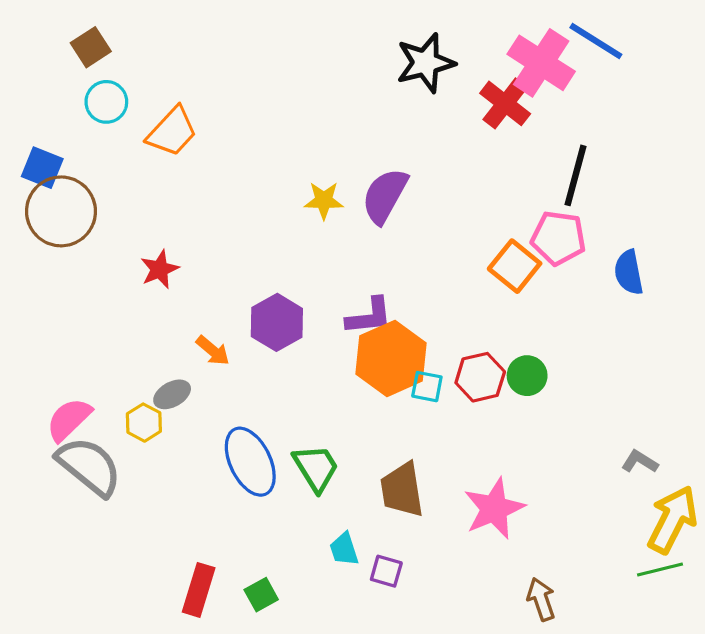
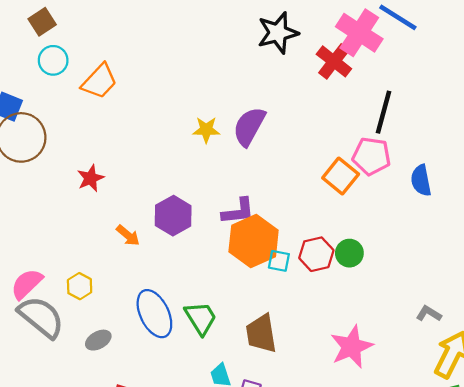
gray ellipse: (172, 394) -> (98, 340), moved
pink star: (494, 509) -> (352, 347), moved

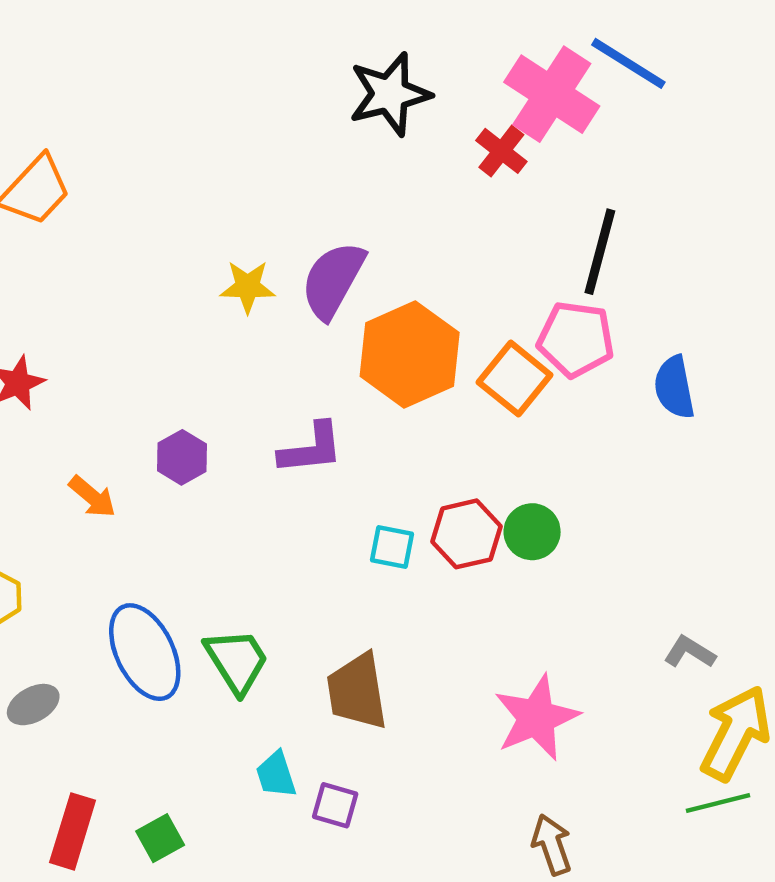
red cross: (334, 61) -> (501, 151), size x0.7
purple hexagon: (173, 216) -> (182, 457), size x0.7
orange hexagon: (254, 241) -> (410, 354), moved

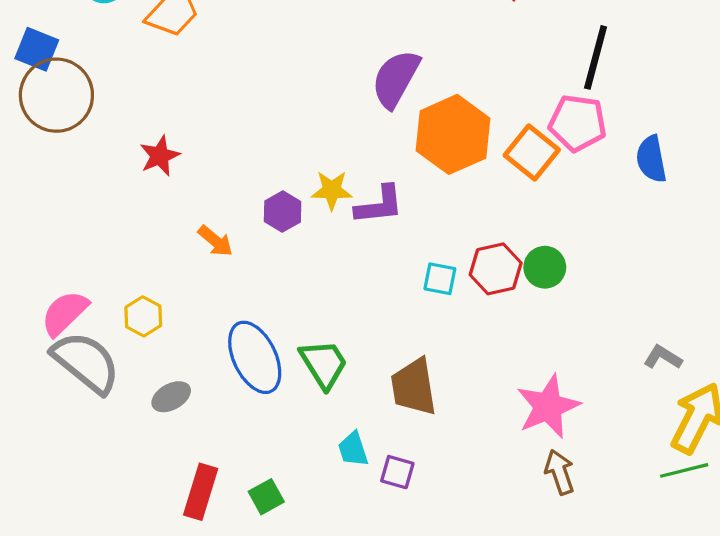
yellow star: (248, 287) -> (332, 190), moved
brown arrow: (552, 845) -> (560, 472), moved

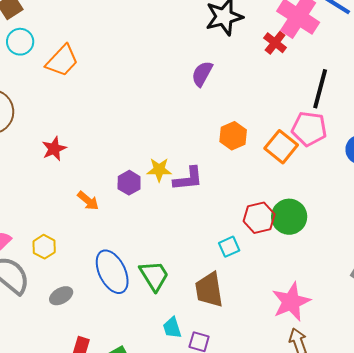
purple semicircle: (396, 79) -> (202, 74), moved, size x0.7
orange hexagon: (453, 134) -> (233, 136), size x0.6
green circle: (545, 267) -> (289, 217), size x1.4
cyan square: (440, 279) -> (229, 247), moved, turned -35

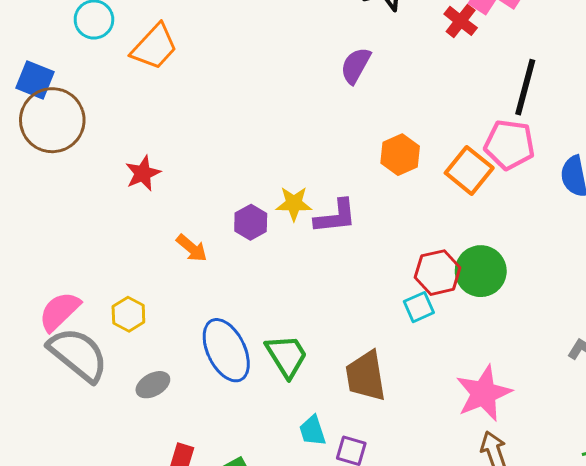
cyan square: (229, 247) -> (419, 307), moved

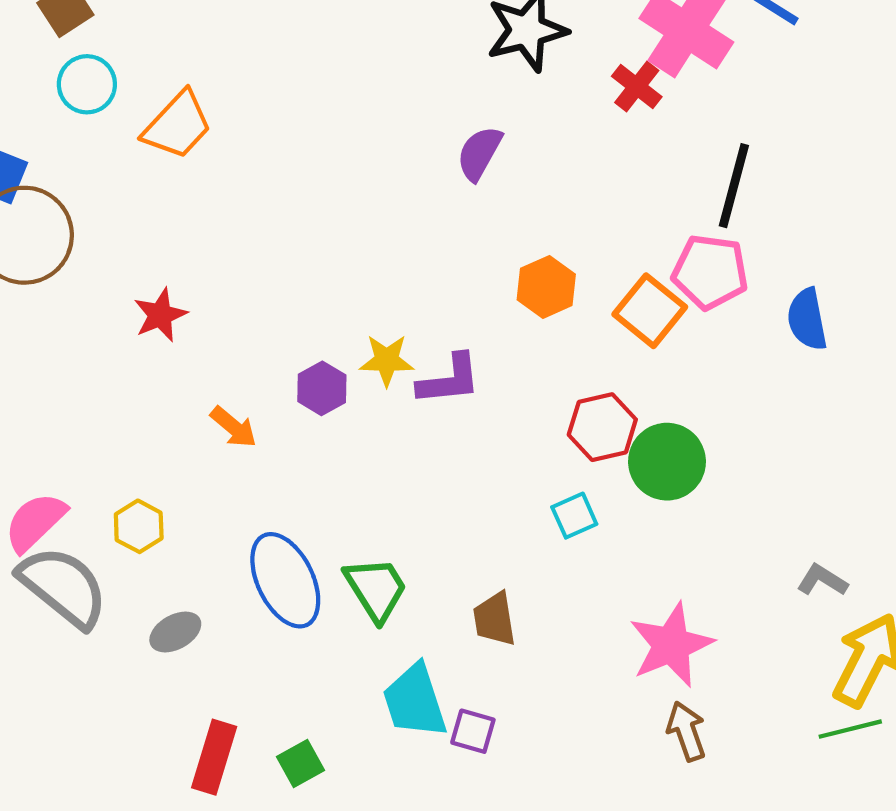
red hexagon: (438, 273) -> (602, 427), moved
brown trapezoid: (366, 376) -> (494, 619), size x0.7
cyan trapezoid: (312, 431) -> (415, 701), size x1.6

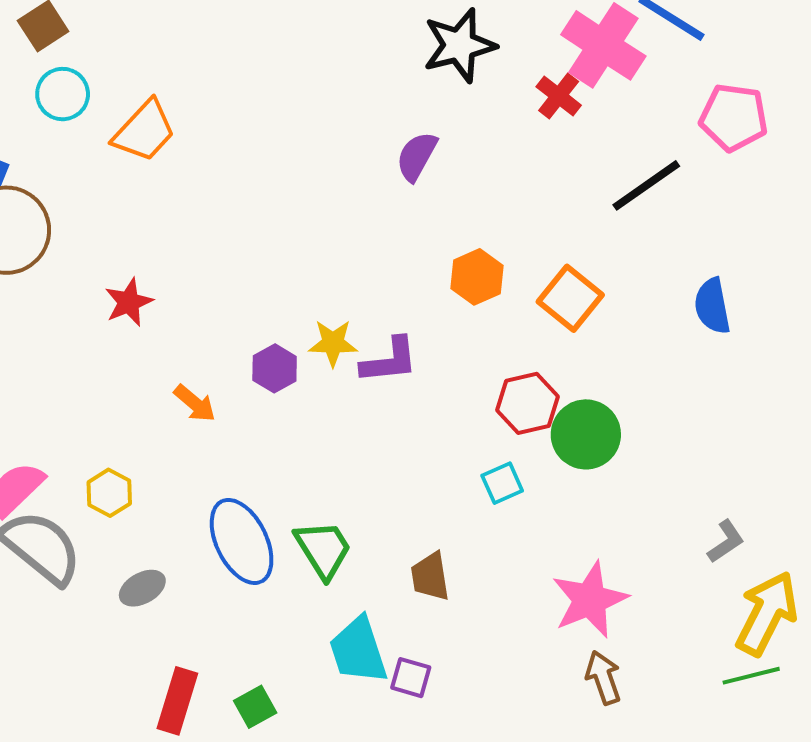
black line: (734, 186) -> (646, 185), turned 40
pink pentagon: (710, 272) -> (734, 117), moved
gray L-shape: (822, 580) -> (726, 541), turned 114

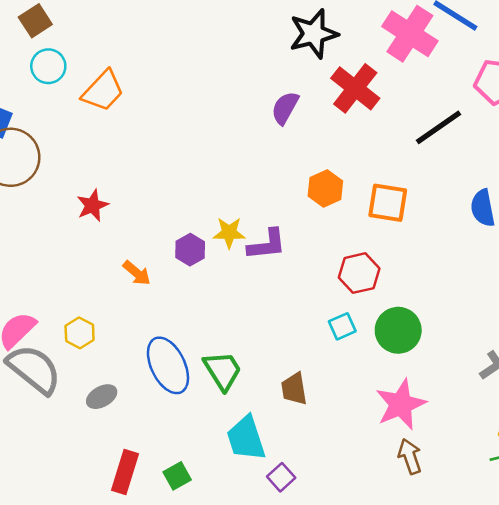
red cross: (559, 96) -> (355, 88), moved, size x1.6
orange square: (570, 298) -> (388, 203), turned -30
green circle: (586, 434) -> (398, 330), moved
purple square: (411, 678) -> (281, 477), moved, turned 32

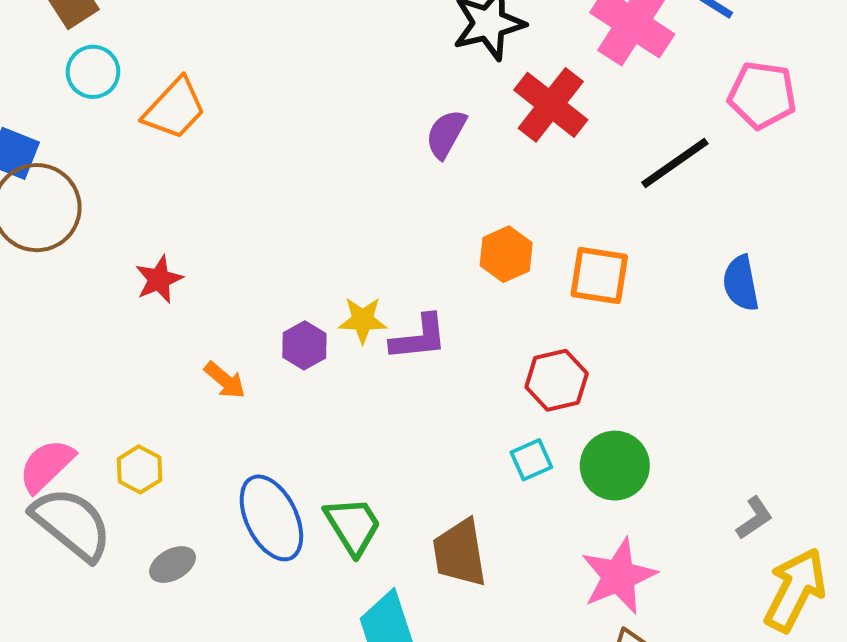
brown trapezoid: (294, 389) -> (460, 553), size x1.4

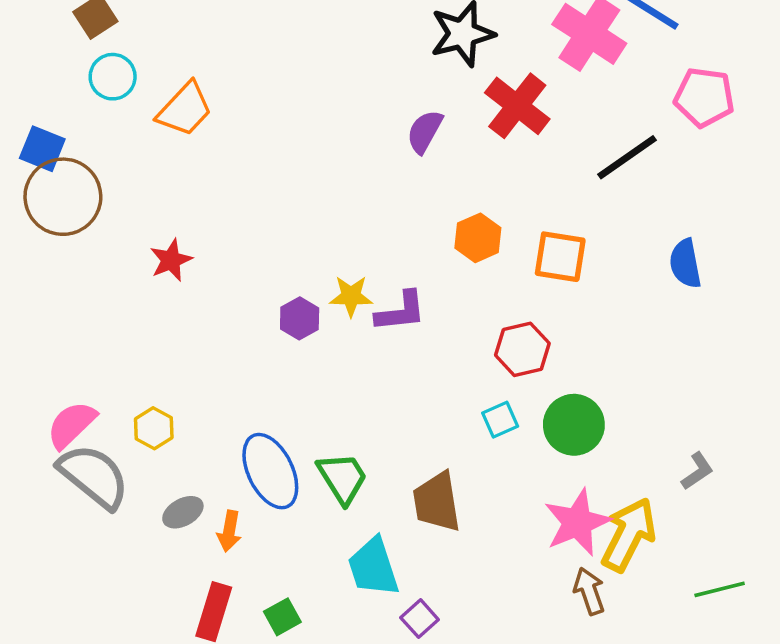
orange arrow: (225, 380) -> (229, 531), moved, turned 60
yellow arrow: (795, 590) -> (629, 535), moved

